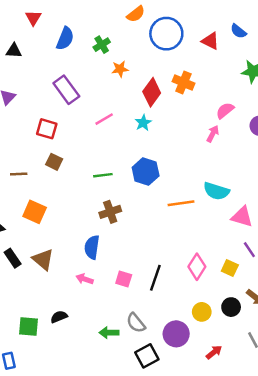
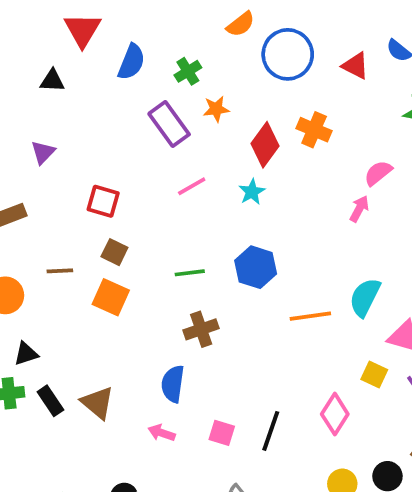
red triangle: (33, 18) -> (82, 30), size x1.5
purple rectangle: (66, 90) -> (169, 124), moved
cyan semicircle: (216, 191) -> (365, 297), turned 100
orange square: (35, 212) -> (111, 297), moved
yellow square: (230, 268) -> (374, 374), moved

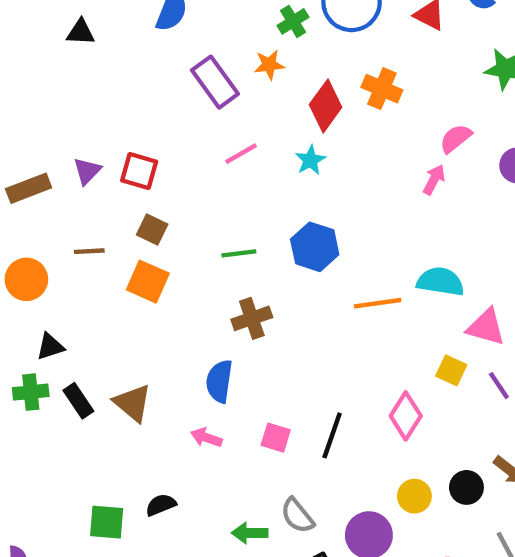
green cross: (188, 71) -> (293, 21), moved
purple triangle: (43, 152) -> (87, 171), moved
cyan semicircle: (365, 297) -> (440, 282), turned 72

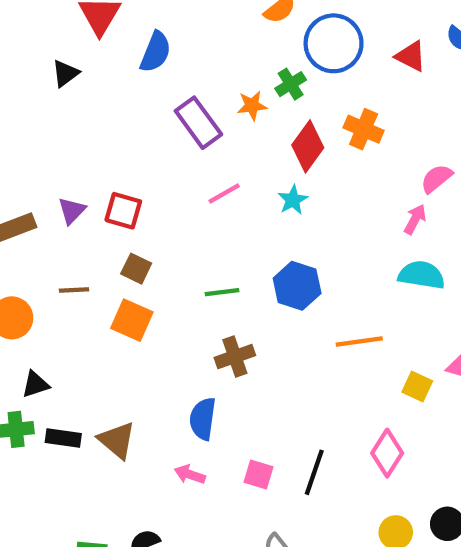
green cross: (293, 21) -> (291, 84), moved
black triangle: (81, 32) -> (65, 73), turned -40
cyan semicircle: (440, 282) -> (421, 275), moved
yellow square: (451, 370) -> (417, 387), moved
black rectangle: (78, 401) -> (63, 438), turned -48

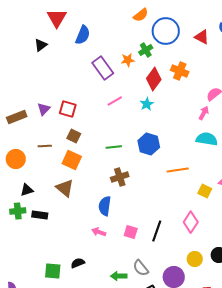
brown triangle: (117, 440) -> (65, 188), moved

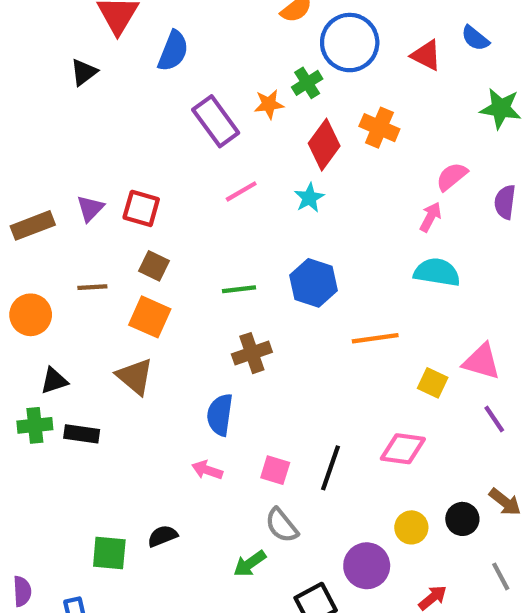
pink diamond: (191, 222) -> (403, 449), turned 65
gray semicircle: (141, 268) -> (282, 525), moved
green arrow: (119, 276) -> (250, 564), turned -35

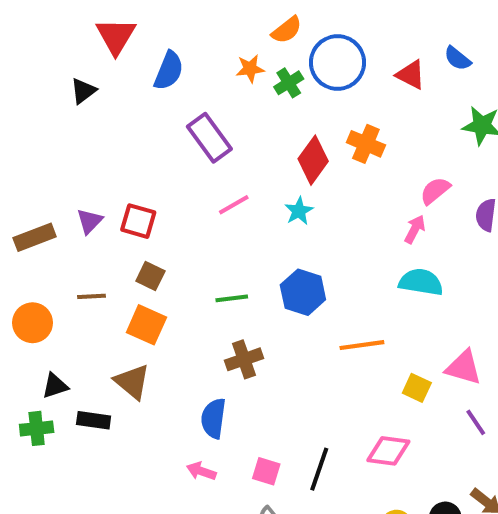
green cross: (307, 83) -> (289, 83), moved
orange star: (269, 104) -> (250, 69), moved
black rectangle: (82, 434) -> (94, 420), moved

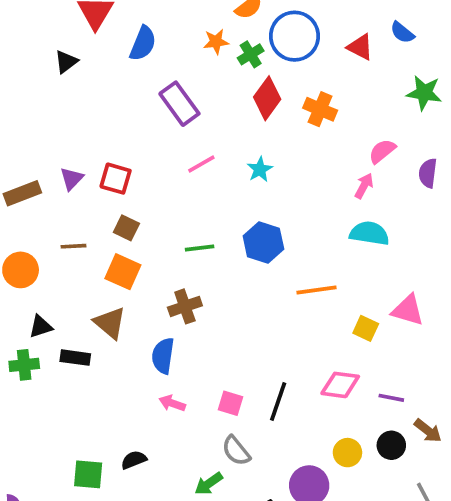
red diamond: (313, 160) -> (267, 98), moved
brown cross: (244, 359) -> (185, 306), moved
blue semicircle: (213, 418) -> (163, 356), moved
purple line: (476, 422) -> (391, 398), moved, turned -45

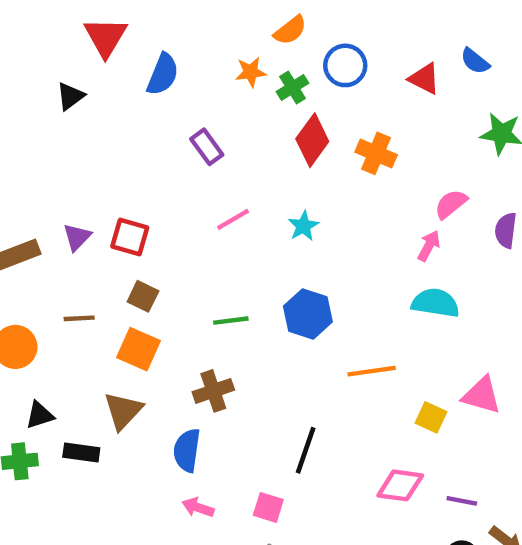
blue circle: (295, 36) -> (345, 65), size x0.7
purple rectangle: (179, 104) -> (207, 147), size x0.7
brown triangle: (110, 323) -> (123, 411), turned 33
black line: (278, 401) -> (306, 450), moved

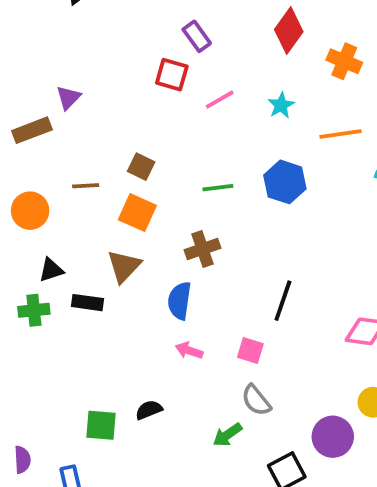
orange cross: (376, 153) -> (344, 61), moved
purple triangle: (77, 237) -> (68, 98), moved
red square: (130, 237) -> (172, 75), moved
orange line: (372, 371) -> (340, 134), moved

